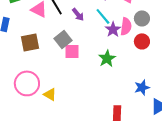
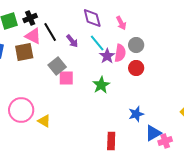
brown square: (30, 42) -> (24, 52), moved

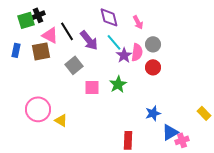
black cross: (30, 18) -> (38, 15), moved
purple arrow: (72, 41) -> (89, 40), size x1.5
pink square: (66, 78) -> (92, 87), moved

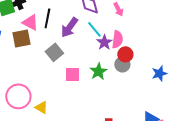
black line: (67, 31) -> (47, 18), turned 42
purple arrow: (89, 40) -> (69, 27), turned 75
gray circle: (153, 44) -> (122, 64), moved
red circle: (153, 67) -> (125, 54), moved
blue star: (153, 113) -> (159, 73), moved

